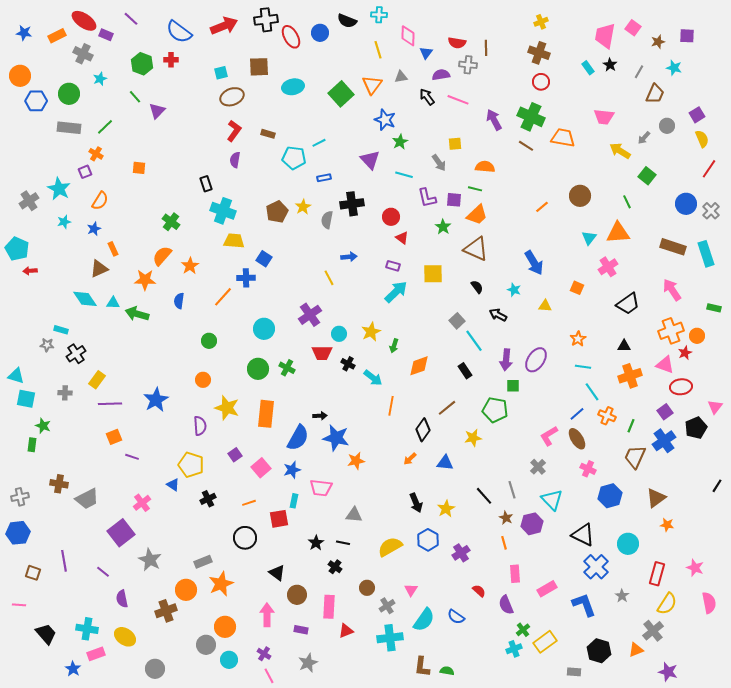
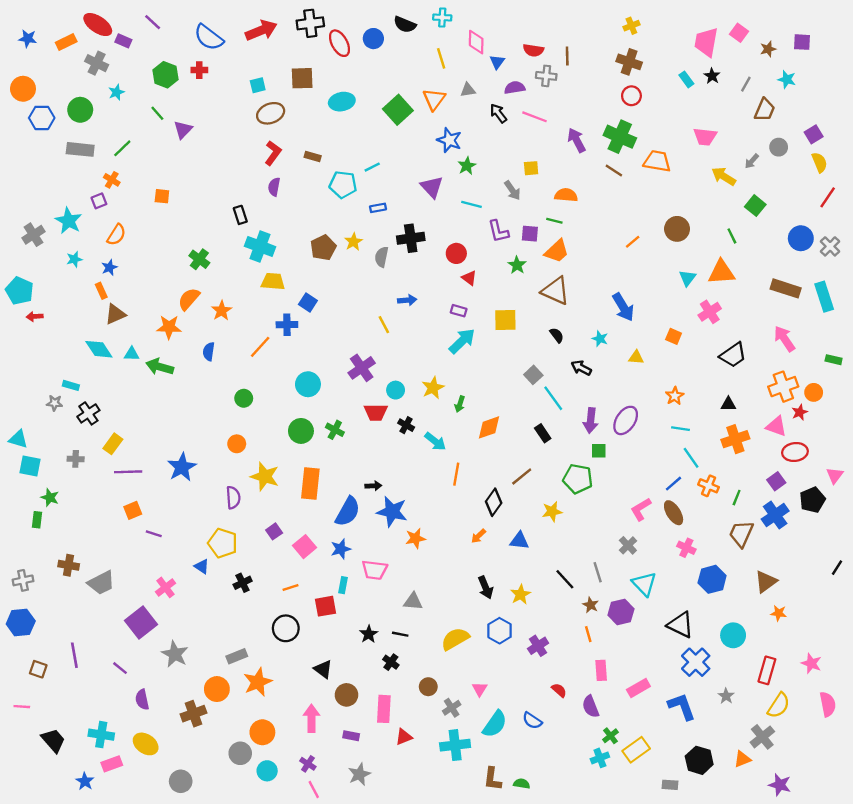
orange rectangle: (113, 249) -> (101, 291), moved

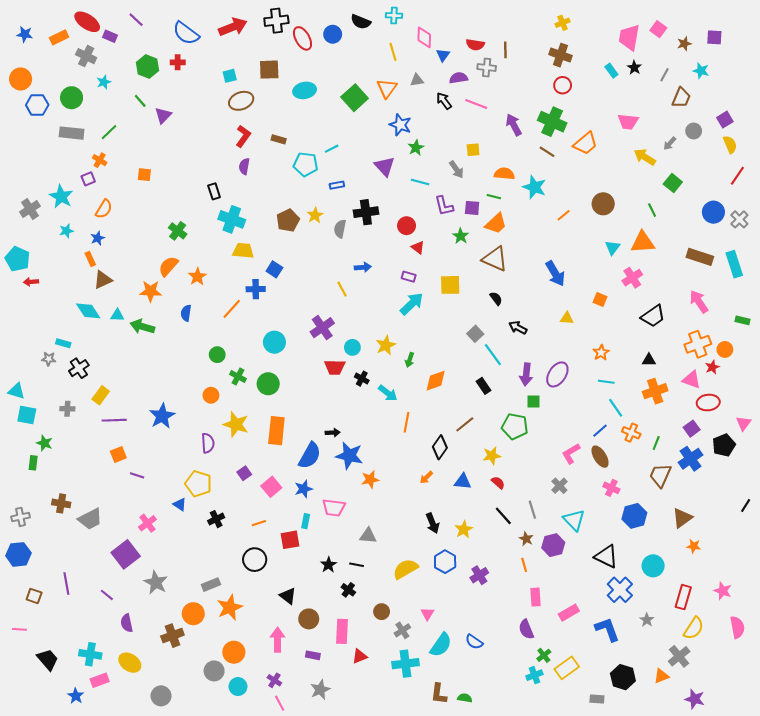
orange trapezoid: (657, 161) -> (585, 143), turned 130
cyan star: (600, 339) -> (534, 187), moved, size x1.6
green cross: (335, 430) -> (238, 377), moved
red semicircle: (559, 690) -> (498, 483), moved

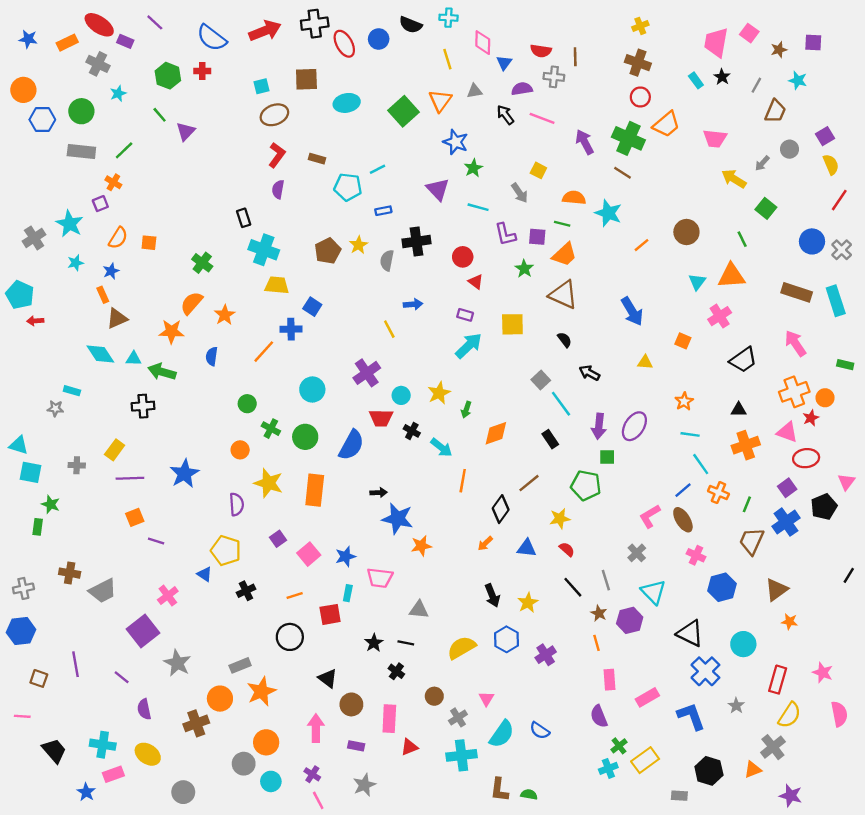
orange trapezoid: (585, 143) -> (666, 124), moved
yellow square: (473, 150) -> (538, 170), turned 32
orange square: (144, 175) -> (149, 243), moved
black cross: (79, 368) -> (143, 406), moved, turned 30
blue semicircle: (310, 456) -> (351, 445), moved

